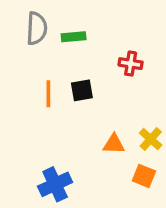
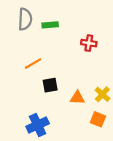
black square: (82, 90) -> (50, 85), moved
orange line: (48, 94) -> (33, 64), turned 60

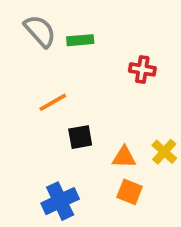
gray semicircle: (25, 19) -> (40, 31), turned -45
orange square: (98, 119) -> (130, 192), moved

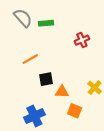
red cross: (142, 69) -> (82, 40), turned -32
orange triangle: (124, 157) -> (62, 92), moved

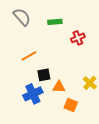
green rectangle: (46, 23) -> (55, 22), moved
blue cross: (34, 116) -> (33, 94), moved

